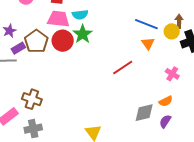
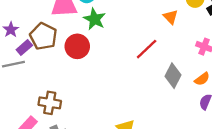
red circle: (63, 41) -> (77, 46), moved
gray diamond: (144, 113) -> (173, 76), moved, turned -40

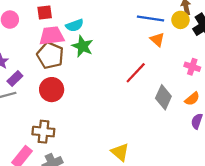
brown pentagon: (43, 36) -> (50, 55), moved
red circle: (77, 46) -> (52, 90), moved

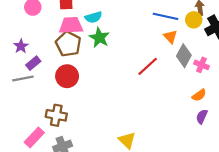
gray diamond: (163, 97) -> (184, 56), moved

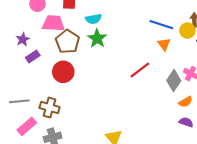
pink trapezoid: (71, 25) -> (53, 23), moved
gray diamond: (184, 56) -> (174, 81), moved
gray line: (23, 79) -> (19, 101), moved
purple semicircle: (202, 117) -> (186, 122), turned 80

